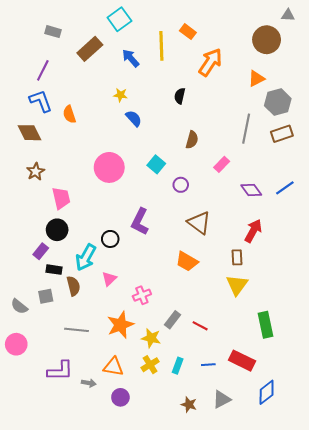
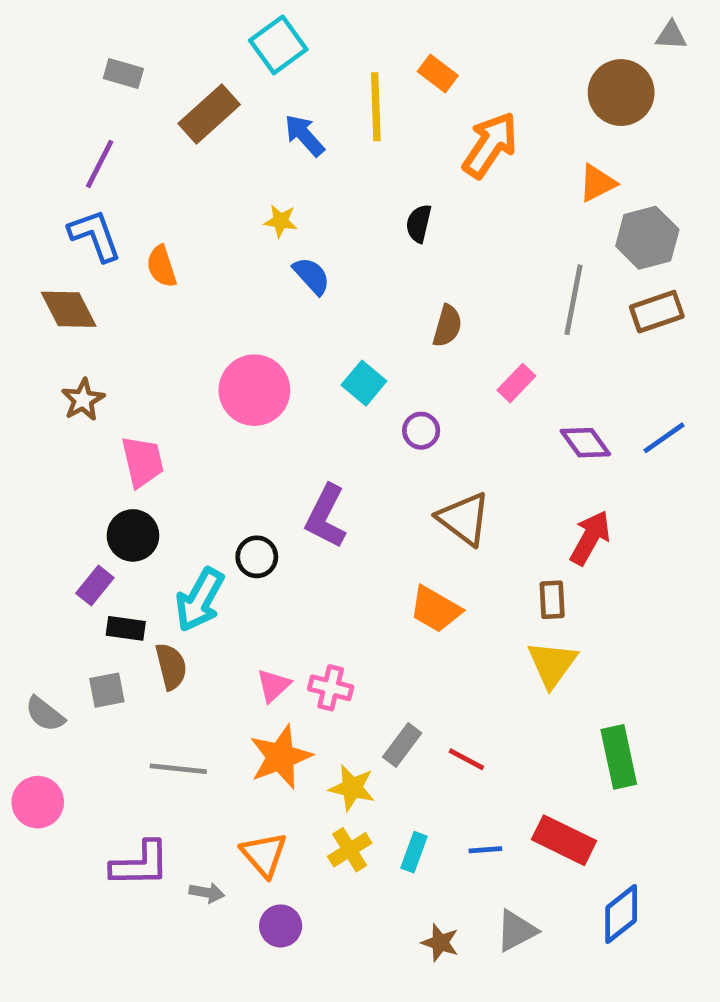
pink triangle: (109, 279) -> (273, 685), moved
pink cross: (142, 295) -> (331, 688), turned 36
orange triangle: (113, 367) -> (264, 855), turned 40

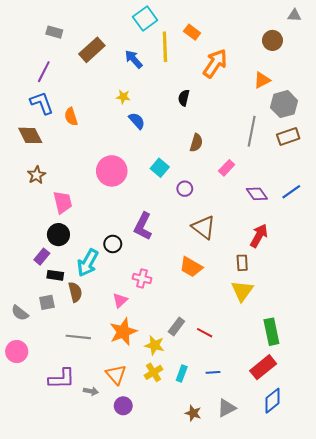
cyan square: (278, 45) -> (145, 18), moved
brown circle: (621, 93) -> (272, 40), size x0.7
pink cross: (331, 688) -> (142, 278), moved
red rectangle: (564, 840) -> (263, 367), moved, turned -65

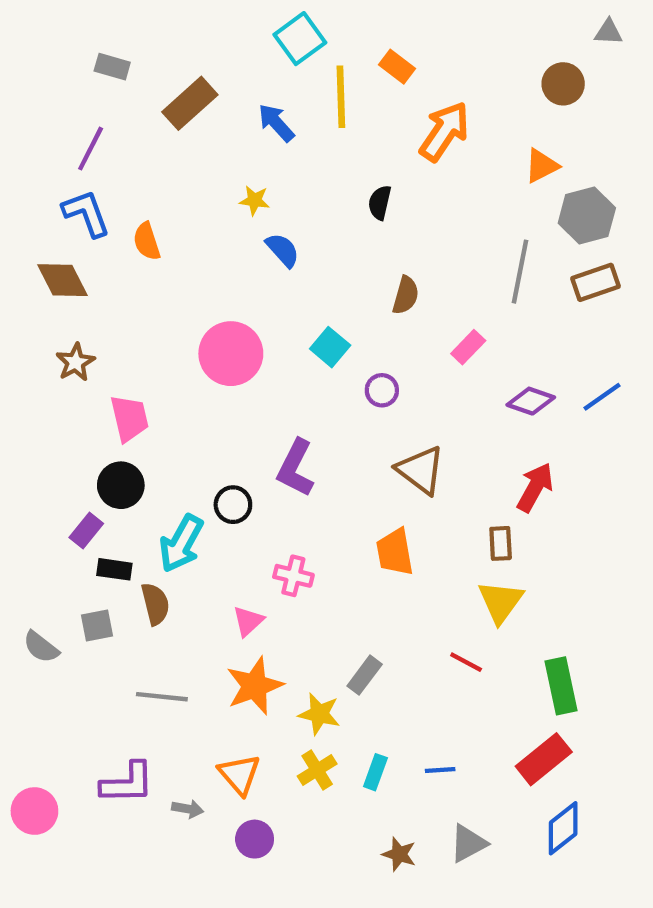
purple diamond: (257, 194) -> (531, 401), turned -35
orange trapezoid: (191, 267) -> (395, 552), turned 50
red line: (205, 333) -> (466, 662), moved
pink circle: (17, 352) -> (34, 811), moved

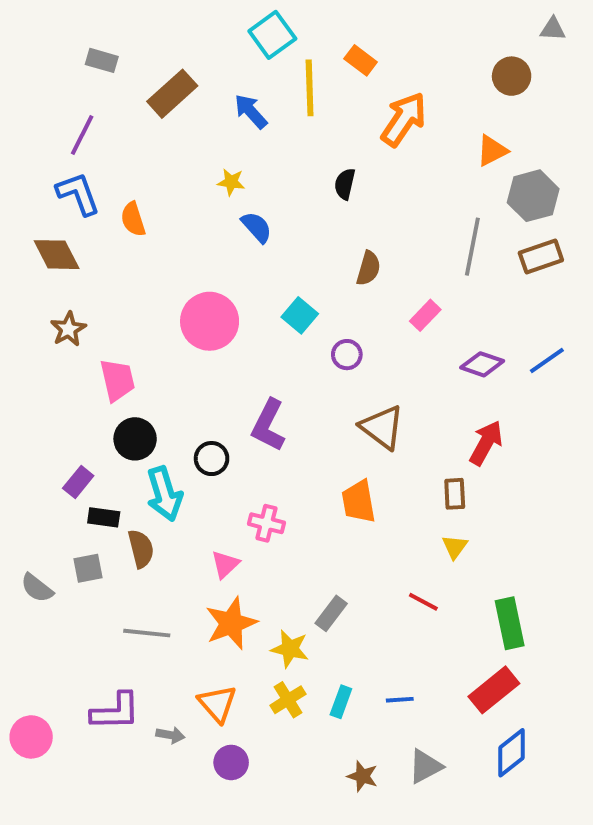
black circle: (121, 485) -> (135, 439), moved
cyan arrow: (181, 543) -> (164, 494), turned -46
yellow triangle: (501, 602) -> (455, 547), size x0.6

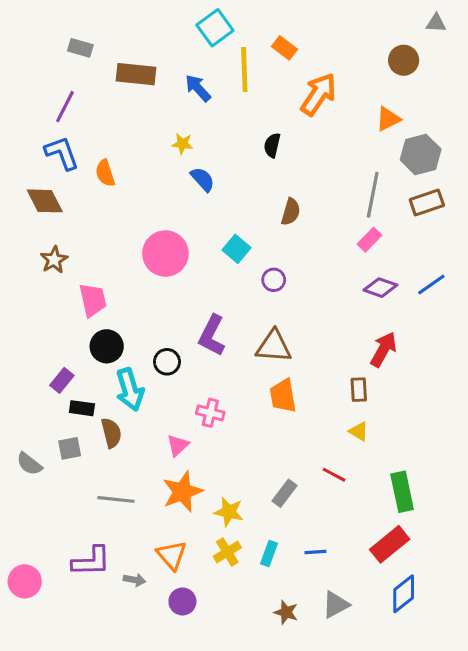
brown rectangle: (172, 94) -> (136, 74), turned 48
pink rectangle: (425, 315) -> (370, 240), moved
brown triangle: (382, 427) -> (274, 346), moved, turned -33
yellow triangle: (455, 547) -> (359, 431), turned -35
gray rectangle: (331, 613) -> (285, 493), moved

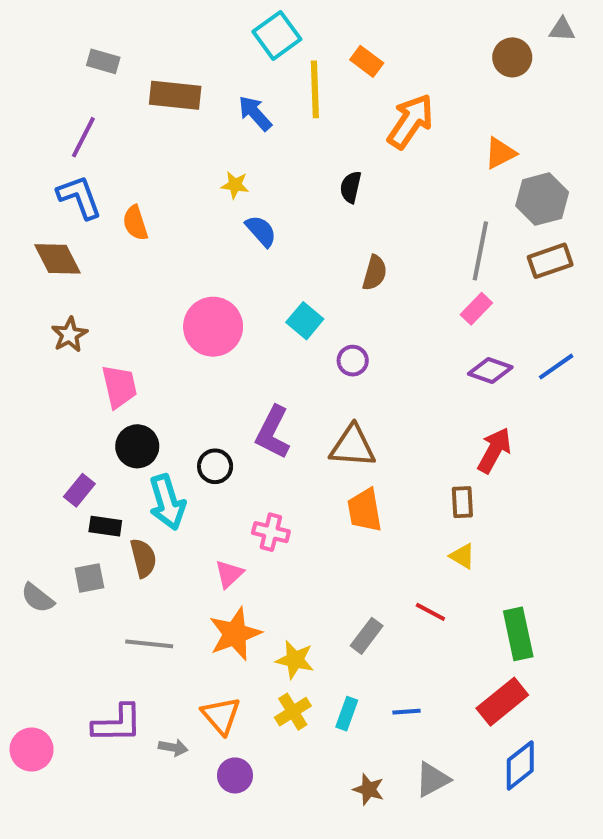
brown circle: (404, 60) -> (512, 57), moved

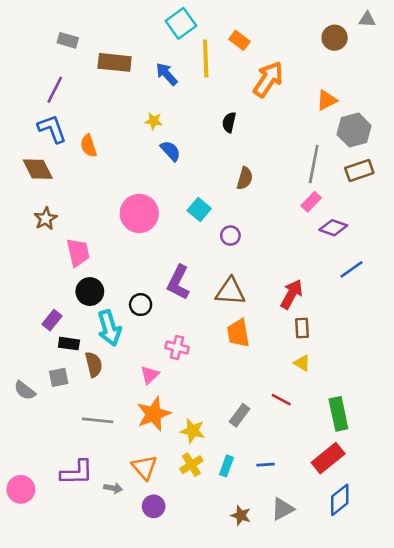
blue line: (556, 367) -> (351, 269), moved
purple diamond: (490, 371) -> (333, 228), moved
red arrow: (494, 450) -> (292, 294), moved

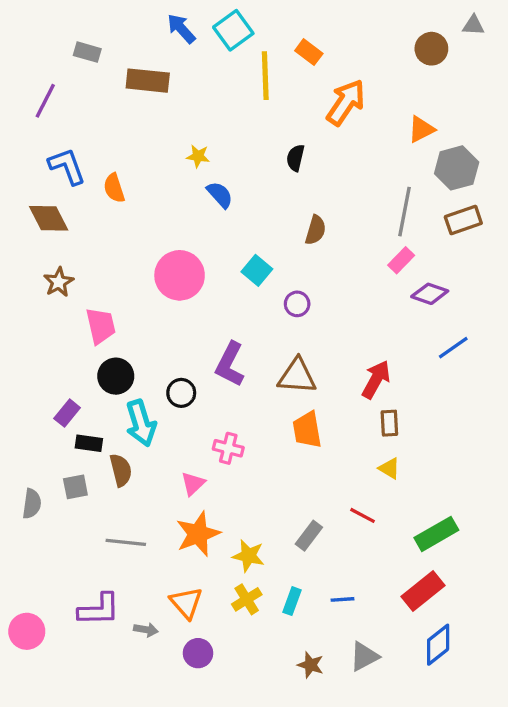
blue arrow: (167, 74) -> (181, 29), moved
purple line: (55, 90) -> (45, 101), moved
gray semicircle: (25, 390) -> (32, 504), turned -120
green rectangle: (338, 414) -> (436, 534), turned 72

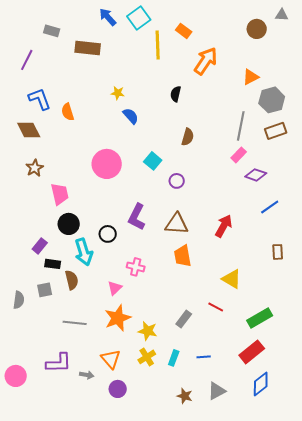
brown rectangle: (389, 423) -> (278, 252), moved
yellow triangle: (389, 468) -> (232, 279), size x1.5

